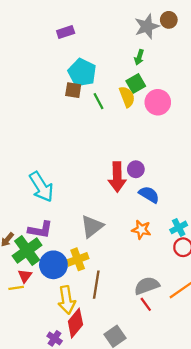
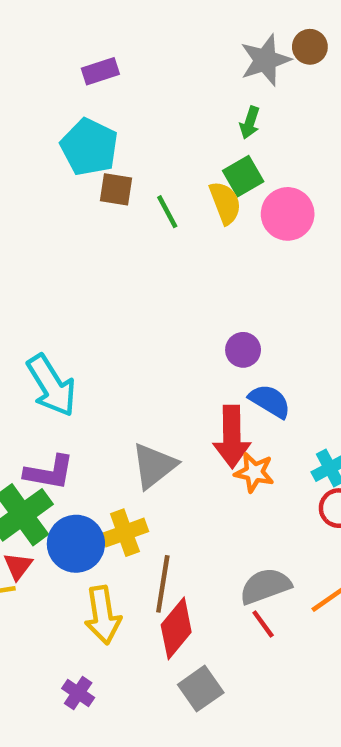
cyan pentagon: (82, 73) -> (89, 147), moved
red arrow: (117, 177) -> (232, 437), moved
red diamond: (75, 323) -> (176, 628), moved

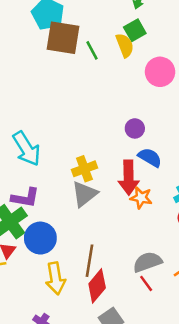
brown square: (116, 189) -> (63, 38), size x1.8
pink circle: (288, 214) -> (160, 72), moved
yellow cross: (125, 533) -> (84, 169), moved

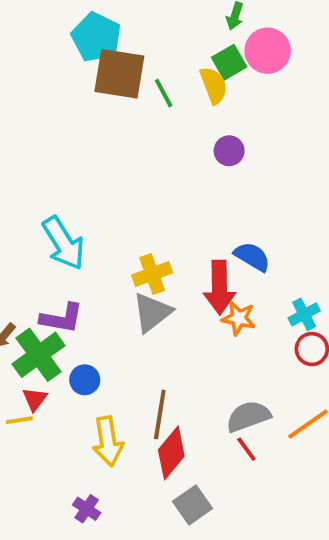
pink circle: (160, 72) -> (268, 51), moved
purple circle: (135, 128) -> (229, 151), moved
blue circle: (40, 238) -> (85, 380), size x0.6

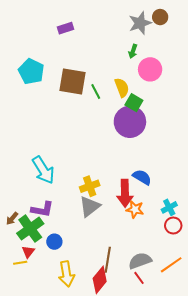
cyan pentagon: (96, 37) -> (31, 71), moved
green square: (229, 62) -> (134, 103), moved, turned -30
purple circle: (229, 151) -> (130, 122), size x2.0
brown line: (160, 414) -> (108, 260), moved

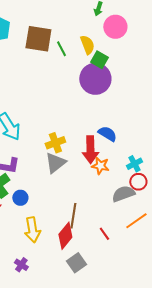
gray semicircle: (140, 261) -> (123, 194), moved

